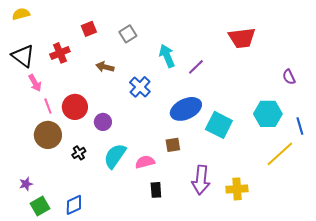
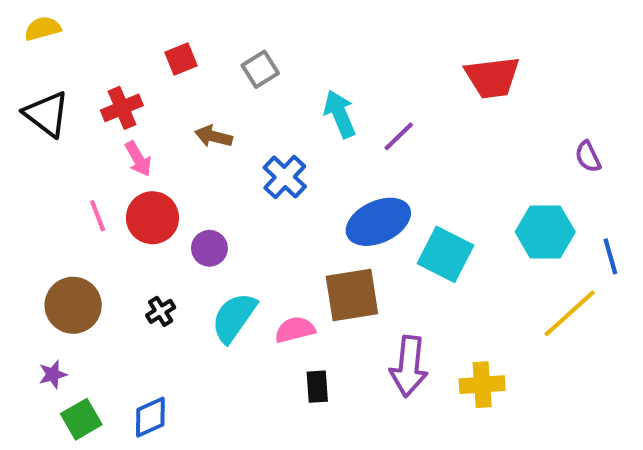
pink arrow: (35, 83) -> (138, 159), moved
brown circle: (48, 135) -> (73, 305), moved
brown square: (173, 145) -> (352, 295), size x1.8

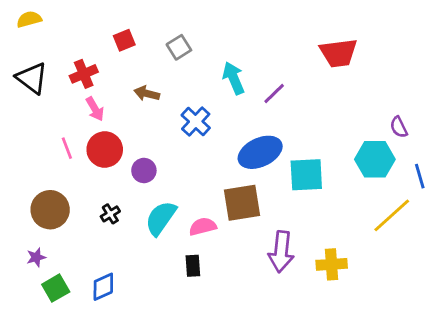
purple semicircle: (588, 157) -> (399, 127), moved
cyan square: (446, 254) -> (306, 175), turned -30
black rectangle: (317, 387) -> (193, 266), moved

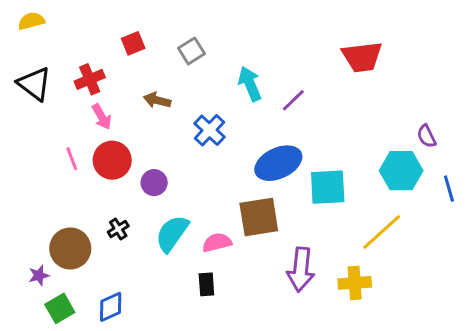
brown circle: (50, 210) -> (70, 248), moved
yellow line: (392, 215) -> (382, 232), moved

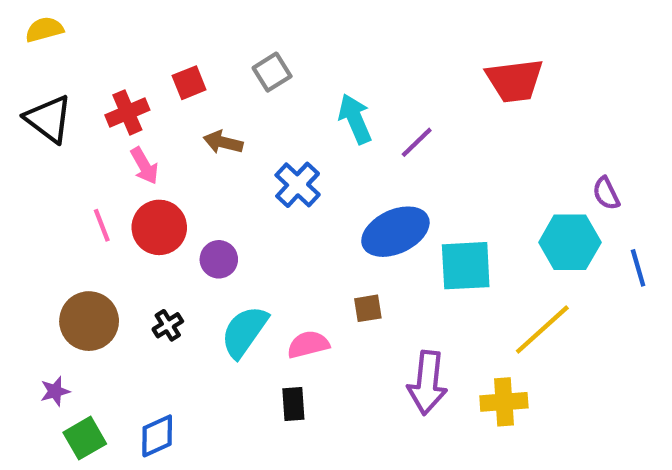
red square: (133, 43) -> (189, 83), moved
brown square: (259, 217) -> (368, 308), size x0.5
brown circle: (70, 248) -> (89, 321), moved

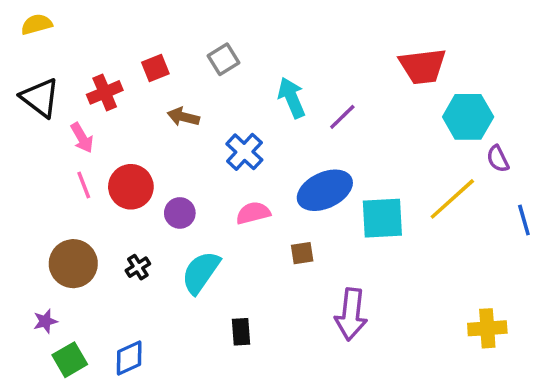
pink arrow: (144, 166) -> (82, 138), moved
cyan hexagon: (570, 242) -> (468, 117), moved
yellow line: (542, 330) -> (452, 199), moved
pink semicircle: (308, 344) -> (253, 213), moved
yellow cross: (504, 402) -> (487, 328), moved

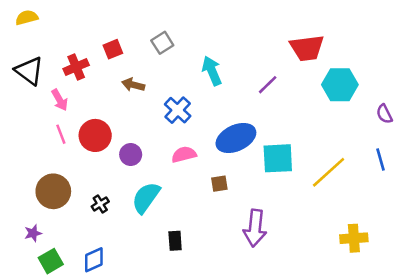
purple line: (342, 117) -> (268, 85), moved
purple semicircle: (498, 159) -> (384, 114), moved
yellow line: (452, 199) -> (329, 172), moved
black cross: (138, 267) -> (100, 204), moved

